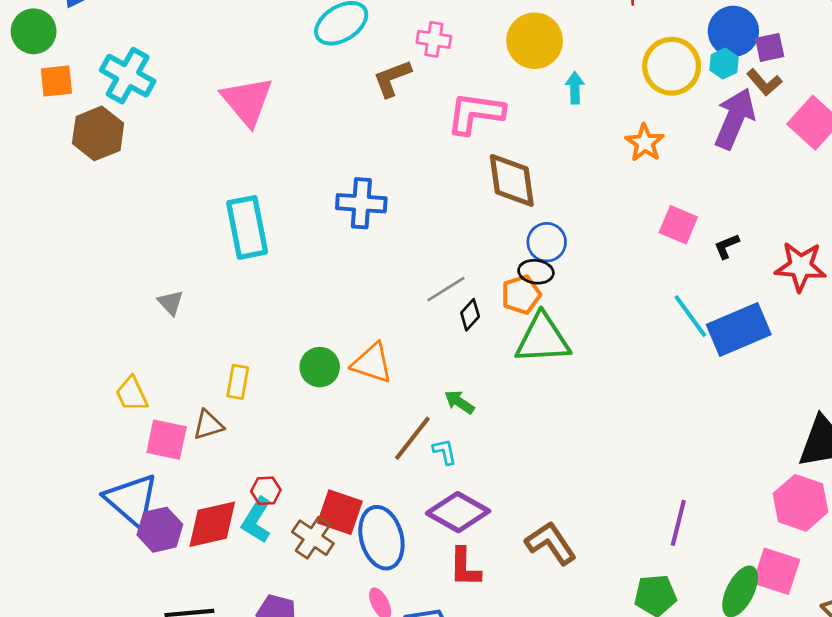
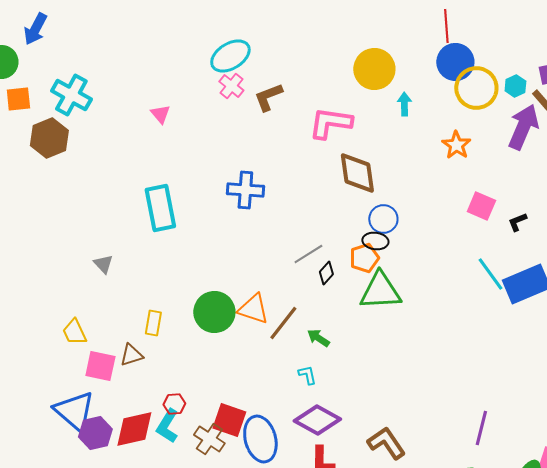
blue circle: (733, 31) -> (455, 62), moved
pink cross: (434, 39) -> (231, 86), moved, turned 30
pink triangle: (247, 101) -> (160, 114), size x0.5
green circle: (320, 367) -> (214, 312), size x1.4
brown line: (412, 438) -> (283, 323), moved

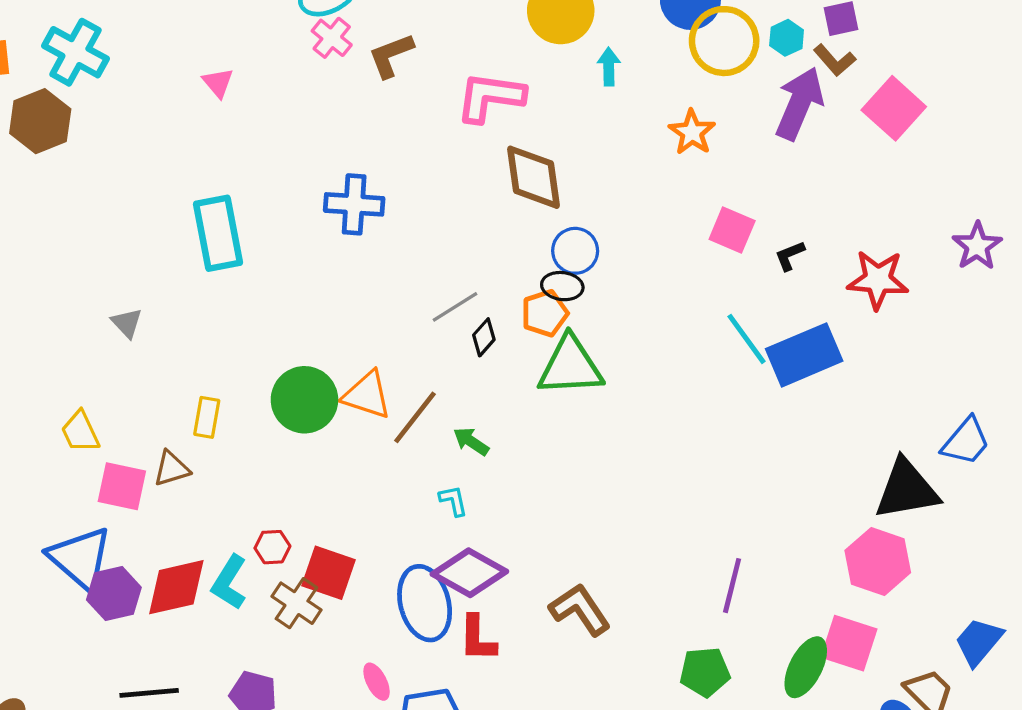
red hexagon: (174, 404) -> (272, 547), moved
blue ellipse: (260, 439) -> (425, 603), moved

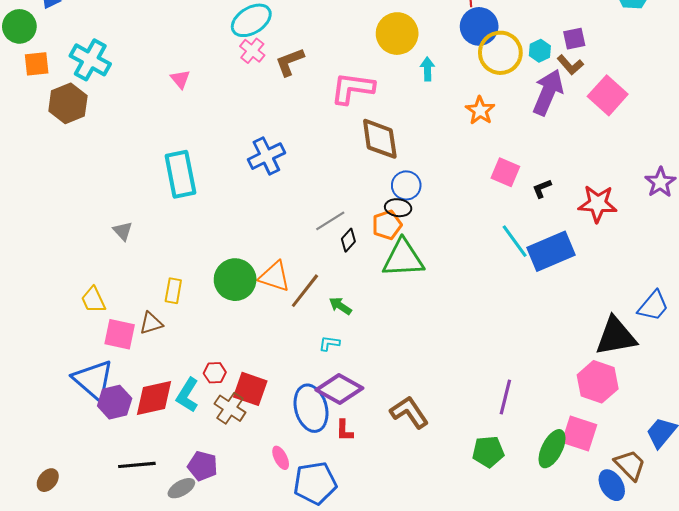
blue cross: (354, 204) -> (266, 156), turned -30
cyan L-shape: (453, 501) -> (329, 343), turned -70
red L-shape: (477, 638) -> (344, 430), size x0.7

